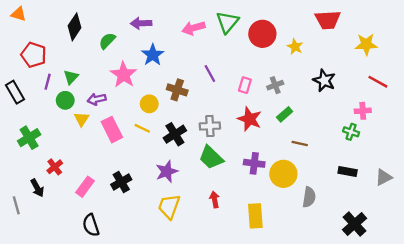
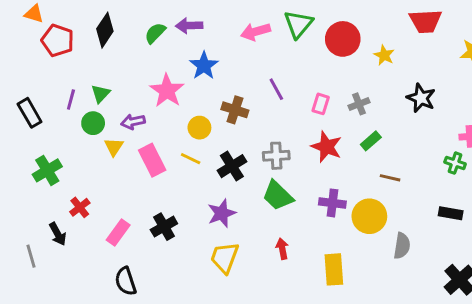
green semicircle: (107, 41) -> (155, 33), moved
red pentagon: (34, 55) -> (58, 40), moved

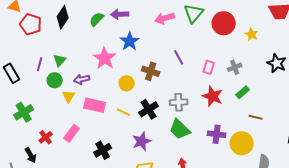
yellow line: (191, 159) -> (124, 112), moved
pink rectangle: (152, 160) -> (95, 105), turned -50
pink rectangle: (118, 232) -> (72, 133), moved

